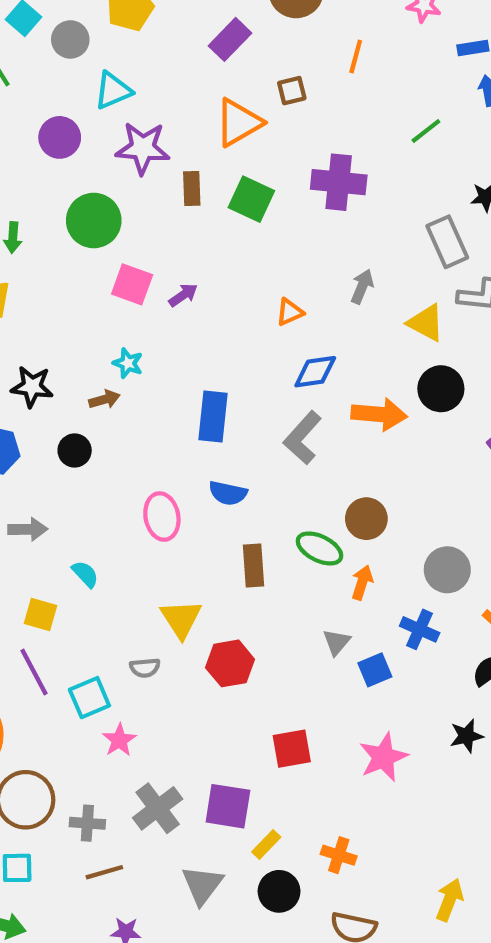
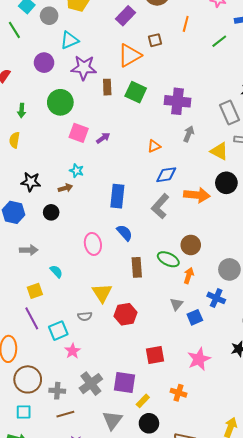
green line: (426, 131) -> (219, 41), moved
purple cross: (339, 182) -> (177, 101), moved
blue semicircle: (228, 493) -> (124, 233), turned -144
yellow square: (40, 614) -> (35, 291), turned -35
orange cross: (339, 855) -> (178, 393), moved

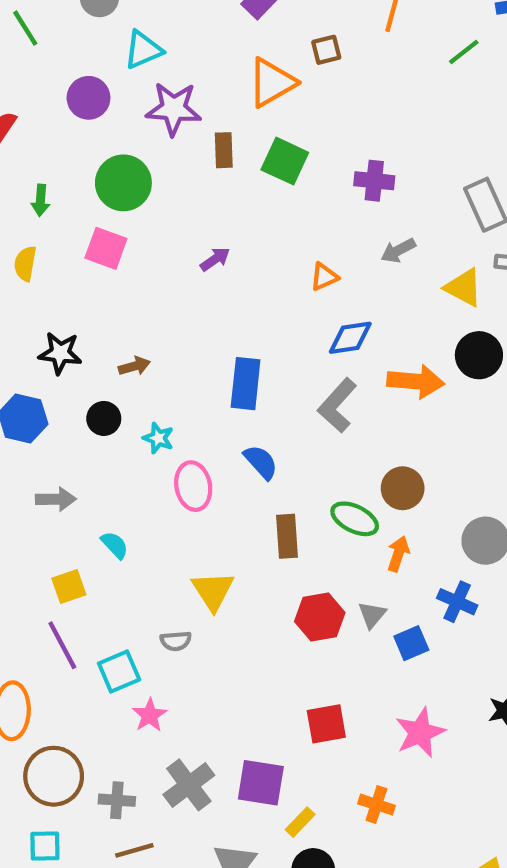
purple cross: (177, 101) -> (374, 181), size x0.7
pink square: (79, 133) -> (106, 248), moved
gray arrow: (189, 134) -> (398, 251), turned -140
cyan star: (77, 171) -> (158, 438), moved
red hexagon: (126, 314) -> (320, 617), moved

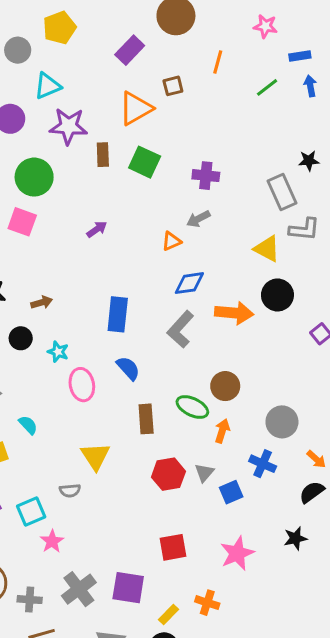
gray arrow: (398, 251) -> (198, 219), moved
yellow rectangle: (300, 822) -> (168, 615), moved

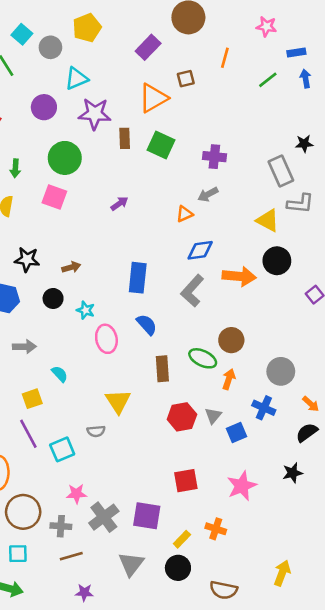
pink star: (52, 541) -> (76, 494), moved, turned 30

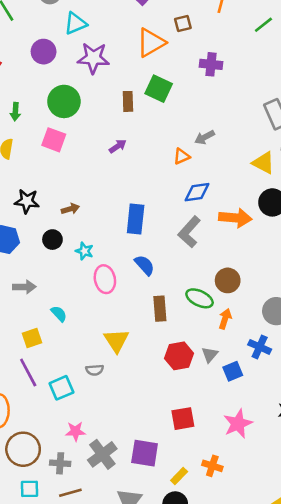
brown rectangle: (125, 138) -> (128, 101), moved
purple cross: (214, 157) -> (211, 64), moved
cyan square: (18, 554) -> (29, 489), moved

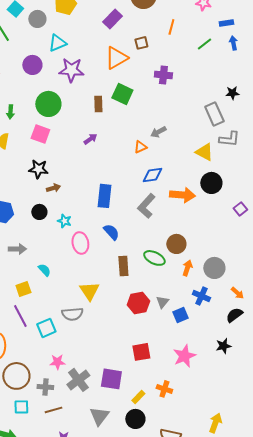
black star: (27, 201) -> (38, 169), moved
orange arrow: (225, 319) -> (187, 268), moved
gray semicircle: (95, 370) -> (72, 314), size x1.5

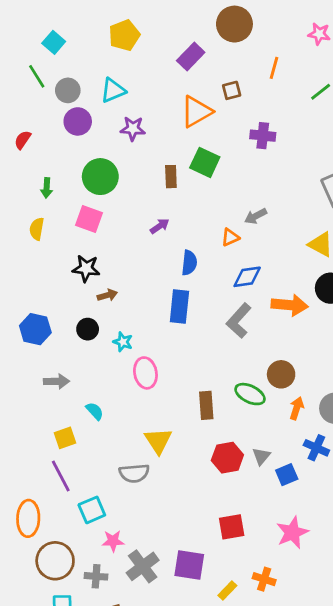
gray circle: (37, 19) -> (68, 90), moved
purple star: (71, 70) -> (133, 129), size x0.7
blue semicircle: (111, 232) -> (189, 263), moved, turned 48
cyan square: (46, 328) -> (92, 510), moved

